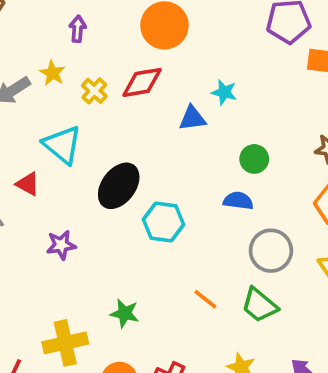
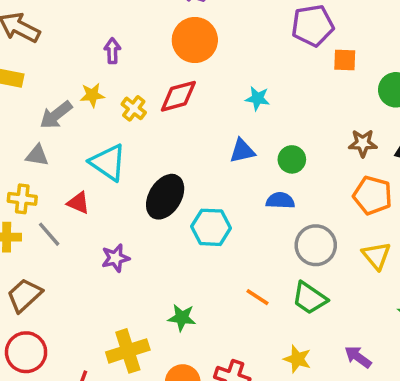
yellow star: (52, 73) -> (92, 95), turned -30
blue triangle: (192, 118) -> (242, 151), moved

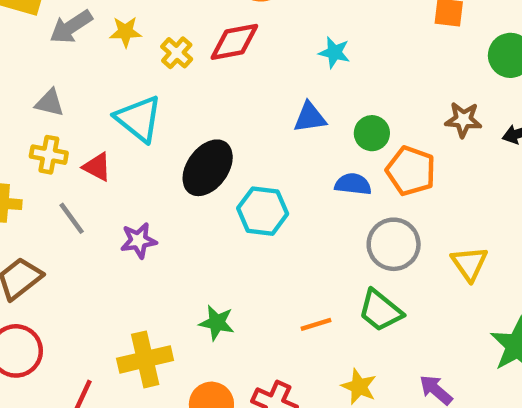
gray arrow: (56, 115) -> (71, 27), moved
orange pentagon: (373, 195) -> (411, 171), moved
yellow cross: (22, 199) -> (49, 155), moved
gray line: (49, 234) -> (72, 218), moved
orange line: (257, 297) -> (316, 324), moved, turned -55

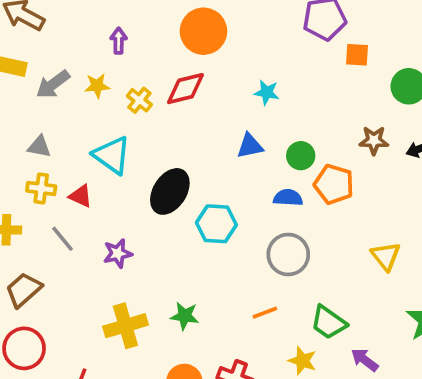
gray circle: (394, 244) -> (288, 254), moved
green trapezoid: (380, 311) -> (328, 322), moved
yellow cross: (145, 359) -> (125, 326), moved

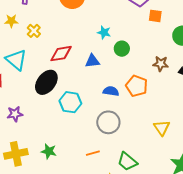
red diamond: (185, 89) -> (61, 54), moved
green circle: (301, 156) -> (122, 49), moved

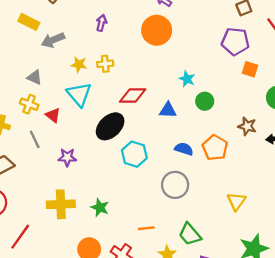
yellow star: (11, 21) -> (79, 64), moved
yellow cross: (34, 31) -> (105, 64), turned 32
orange line: (93, 153) -> (146, 228), moved

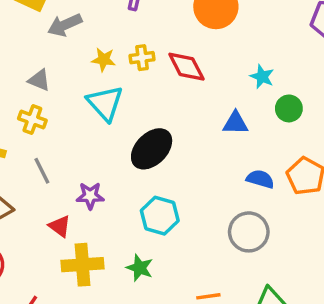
red diamond: (133, 96) -> (186, 67), moved, turned 64
red triangle: (53, 115) -> (60, 226), moved
cyan hexagon: (134, 154) -> (160, 216), moved

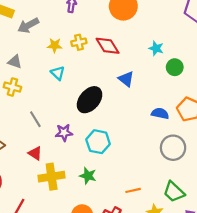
cyan triangle: (105, 103) -> (58, 73), size x0.6
blue triangle: (235, 123) -> (126, 79), moved, turned 42
gray line: (42, 171) -> (35, 119), moved
purple star: (90, 196) -> (64, 133), moved
gray circle: (249, 232) -> (173, 148), moved

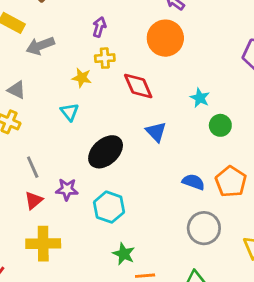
yellow cross: (79, 42) -> (105, 58), moved
yellow star: (55, 45) -> (82, 78), moved
red triangle: (35, 153) -> (34, 200), moved, turned 40
green star: (88, 176) -> (124, 254), moved

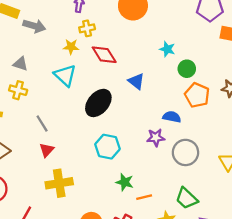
gray arrow: (40, 46) -> (34, 26), turned -135
red diamond: (138, 86) -> (104, 55), moved
cyan triangle: (70, 112) -> (65, 75), size x1.5
orange pentagon: (231, 182) -> (197, 95), moved
purple star: (67, 189) -> (156, 137), moved

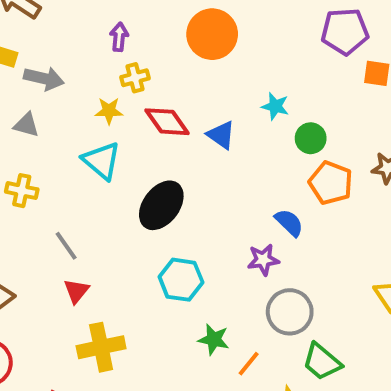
gray triangle: (20, 64) -> (26, 125), moved
blue triangle: (136, 81) -> (221, 135), moved
blue semicircle: (172, 117) -> (289, 223), turned 36
gray circle: (185, 152) -> (290, 312), moved
orange line: (144, 197) -> (249, 364), turned -35

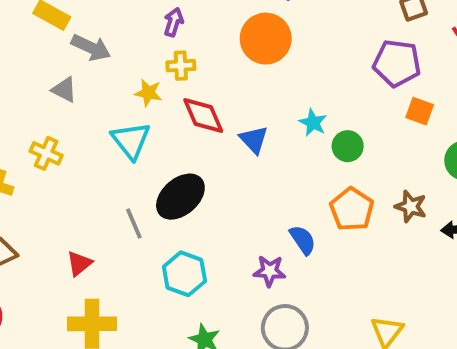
green circle: (311, 138) -> (348, 146), moved
gray line: (66, 246) -> (134, 224), moved

